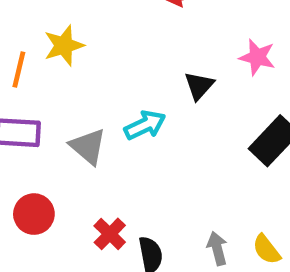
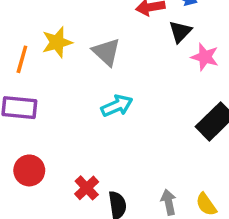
black triangle: (199, 86) -> (180, 32), moved
gray triangle: (88, 147) -> (106, 52), moved

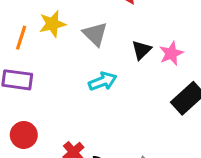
black triangle: (180, 32) -> (142, 50), moved
pink star: (205, 57) -> (171, 53), moved, turned 30

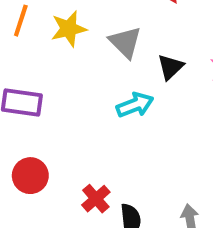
orange line: (21, 38) -> (21, 21), moved
black triangle: (142, 50) -> (170, 67), moved

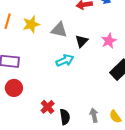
gray triangle: (125, 42) -> (59, 30), turned -30
red circle: (30, 176) -> (14, 88), moved

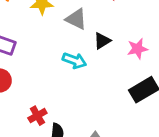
cyan arrow: (65, 60) -> (74, 61), turned 30

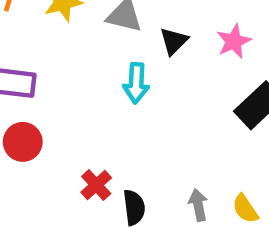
cyan arrow: (74, 61) -> (136, 83), turned 85

